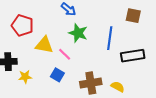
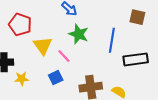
yellow triangle: (44, 45) -> (43, 46), turned 42
blue square: (57, 75) -> (56, 78), turned 32

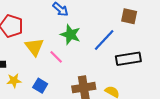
blue line: (112, 40) -> (104, 40), turned 35
blue square: (56, 78) -> (40, 86), moved, turned -32

